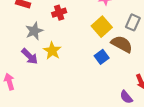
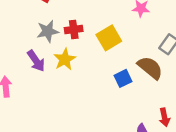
red cross: (59, 13) -> (74, 29), moved
yellow square: (102, 27) -> (109, 38), moved

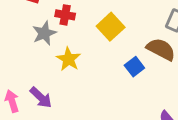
red cross: (74, 29) -> (65, 15), moved, turned 30
purple arrow: (36, 61) -> (41, 97), moved

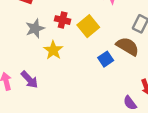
red cross: (65, 15) -> (63, 20), moved

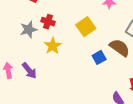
red cross: (63, 20) -> (48, 22), moved
gray star: (35, 28) -> (29, 29), moved

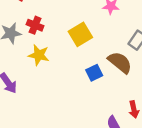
yellow star: (53, 46) -> (39, 55), turned -30

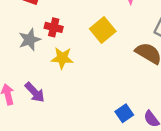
blue square: (94, 73) -> (124, 113), moved

